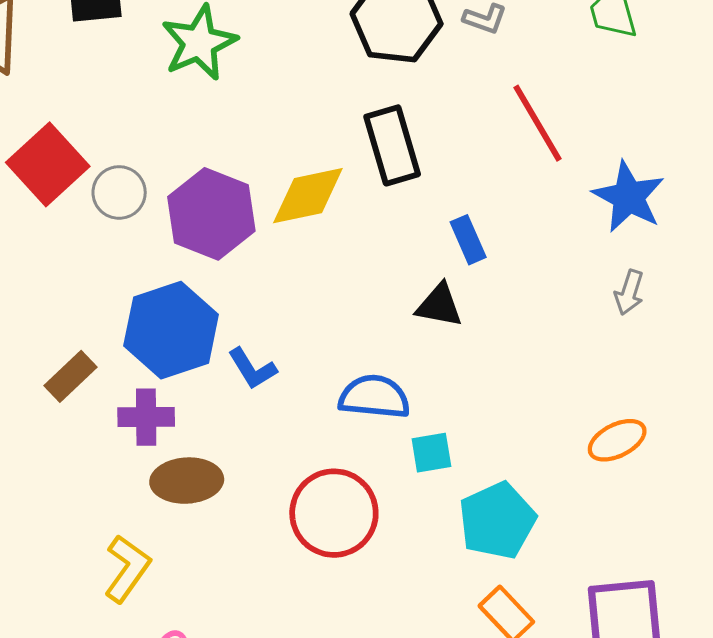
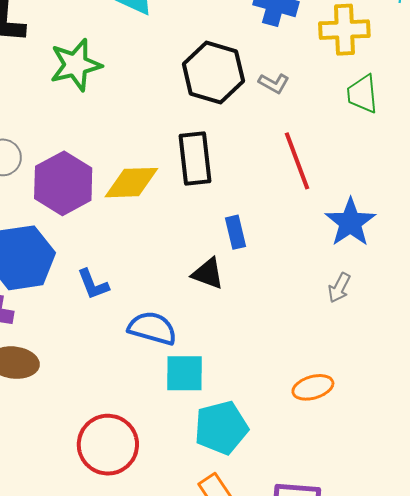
blue L-shape: (252, 369) -> (93, 284), moved
cyan square: (431, 453) -> (185, 373), size x1.4
red circle: (334, 513) -> (108, 445), moved

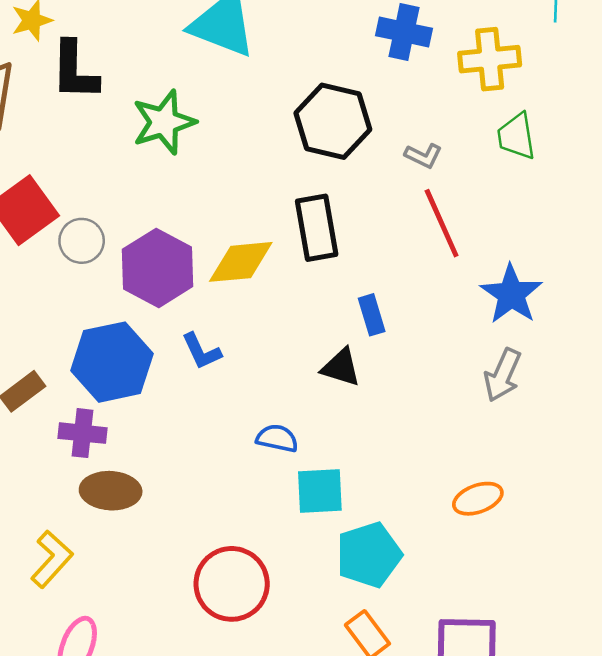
gray L-shape: (274, 83) -> (423, 156), moved
blue L-shape: (93, 284) -> (201, 351), moved
gray arrow: (339, 288) -> (503, 375), size x1.4
blue semicircle: (152, 328) -> (277, 438), size x0.7

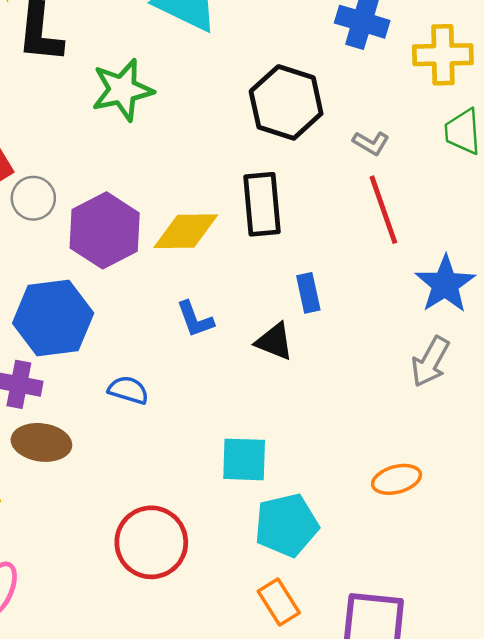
blue L-shape: (201, 351) -> (195, 319), moved
blue semicircle: (277, 438) -> (128, 390), moved

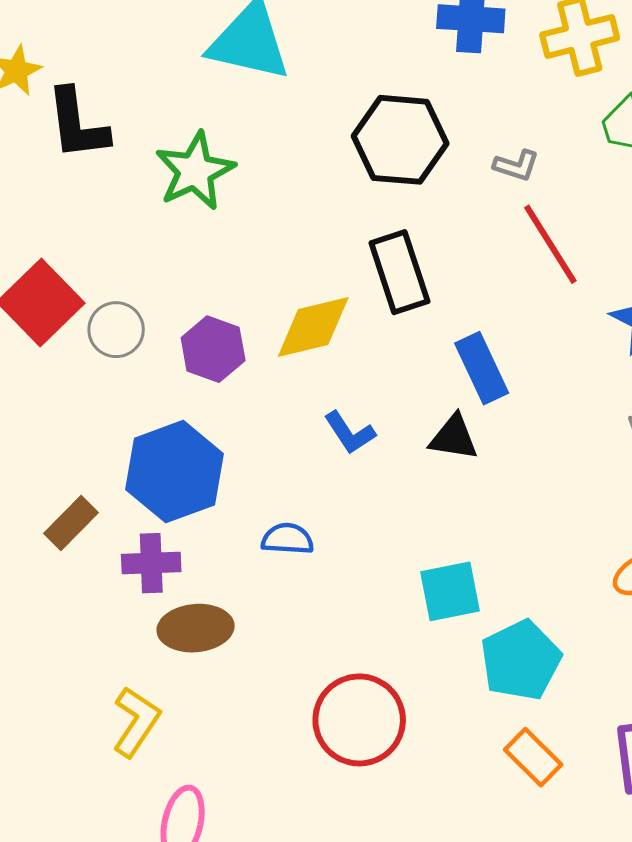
purple hexagon: (105, 230) -> (213, 349), size x0.7
blue rectangle: (308, 293) -> (482, 368), size x1.4

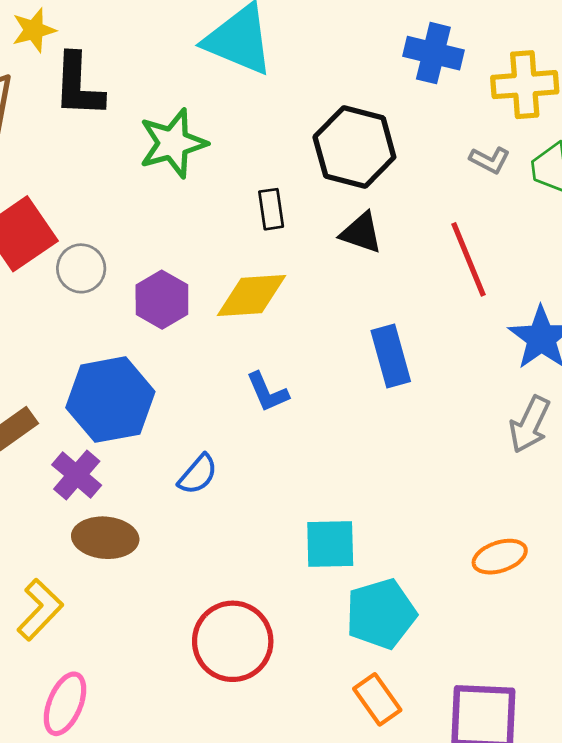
gray L-shape: (516, 166) -> (490, 160), moved
black rectangle: (399, 272) -> (271, 209), moved, size x0.6
black triangle: (454, 437) -> (361, 233), moved
blue semicircle: (287, 539) -> (198, 474), turned 117
purple cross: (151, 563) -> (77, 475), turned 33

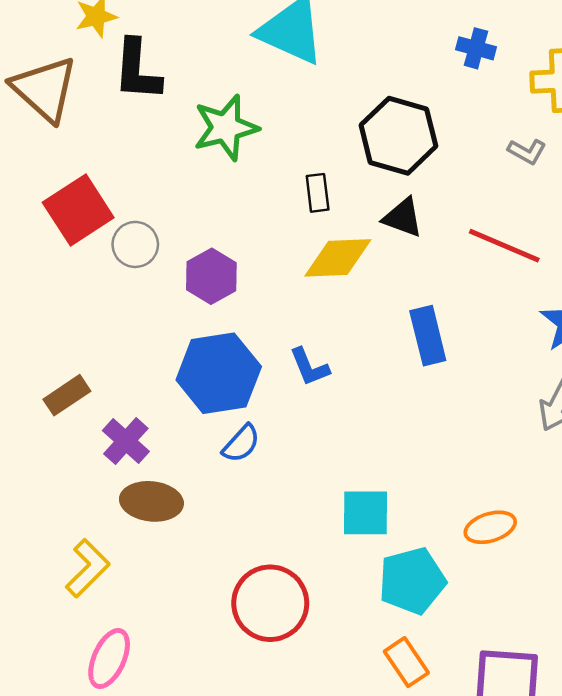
blue cross: (433, 53) -> (476, 48), size x0.7
red line: (468, 259) -> (504, 246), turned -46
yellow diamond: (252, 296) -> (338, 258), moved
blue hexagon: (110, 400) -> (219, 373), moved
orange ellipse: (500, 557) -> (490, 527), moved

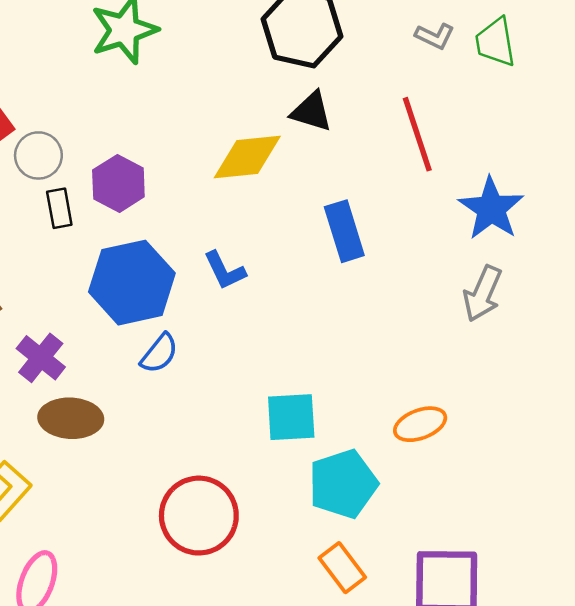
black rectangle: (318, 193) -> (59, 208), moved
red line: (504, 246) -> (417, 134), turned 52

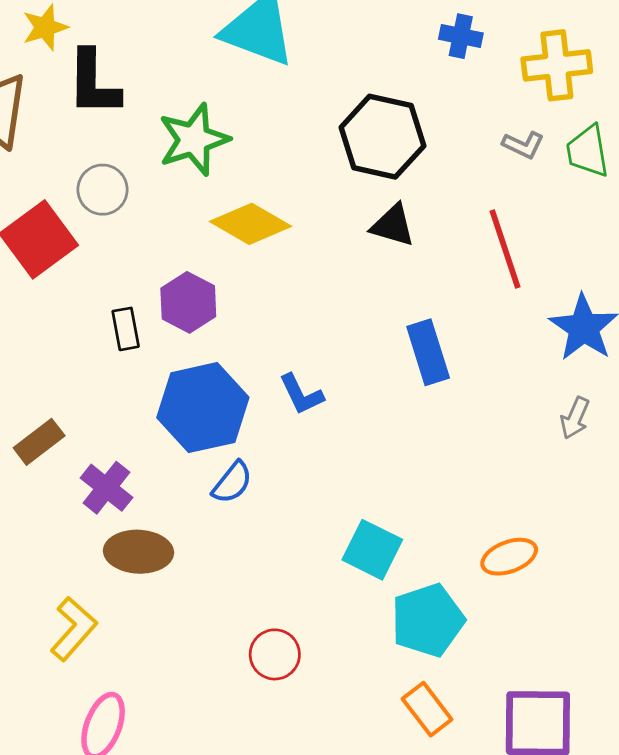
gray circle: (38, 155) -> (103, 190), moved
yellow diamond: (247, 157) -> (251, 224), moved, turned 36
gray arrow: (483, 294) -> (575, 418), size x0.7
cyan square: (291, 417) -> (372, 550), turned 30
red circle: (199, 516) -> (275, 654), size x0.6

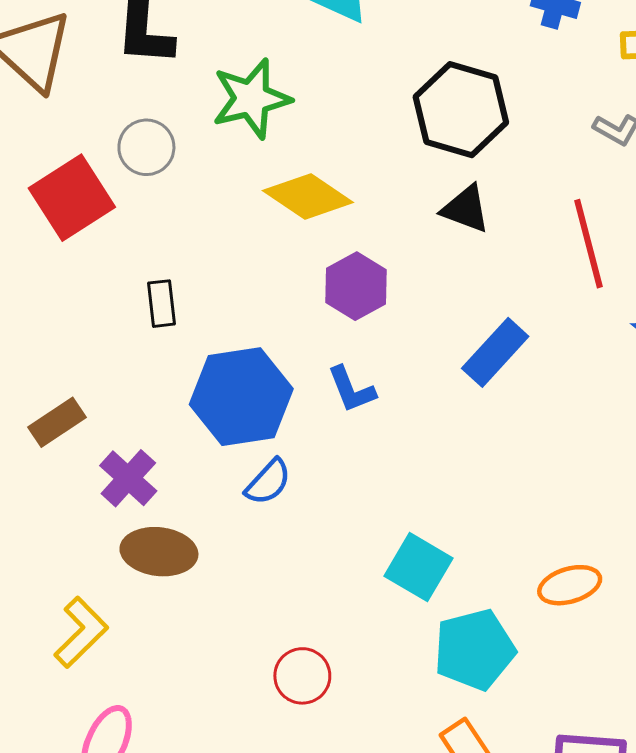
purple hexagon: (188, 302) -> (356, 286), moved
blue rectangle: (428, 352) -> (495, 352), turned 56

